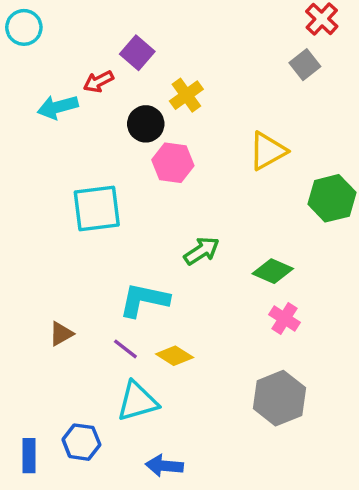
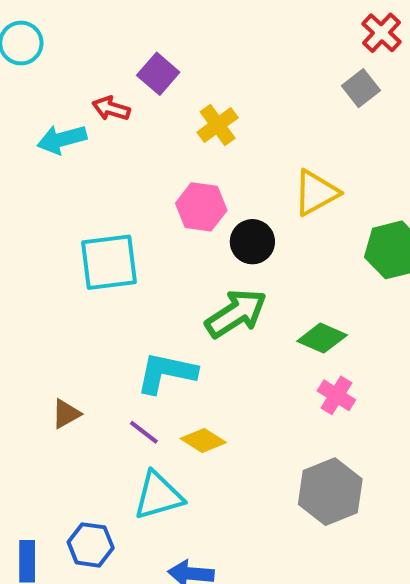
red arrow: (98, 82) -> (111, 109), turned 44
black circle: (146, 124) -> (252, 242), moved
green arrow: (202, 251) -> (236, 313), size x1.4

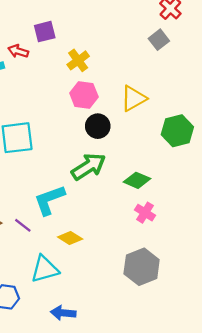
purple square: (158, 74) -> (45, 32), turned 35
pink hexagon: (201, 207) -> (84, 95), moved
cyan L-shape: (166, 373) -> (49, 200), turned -32
purple line: (144, 432) -> (23, 225), moved

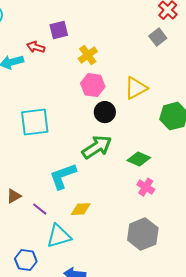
purple line: (23, 225) -> (40, 209), moved
yellow diamond: (70, 238) -> (81, 209), turned -35

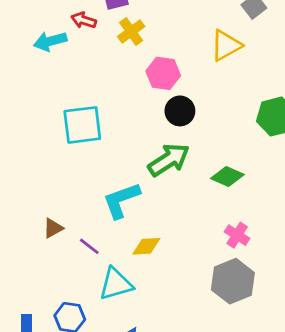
yellow cross: (88, 55) -> (131, 31), moved
yellow triangle: (136, 88) -> (226, 45), moved
pink cross: (146, 187) -> (237, 235), moved

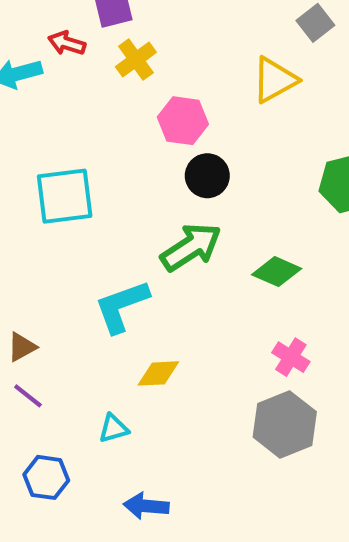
purple line: (89, 246) -> (28, 396), moved
cyan triangle: (116, 284) -> (114, 429), size x0.6

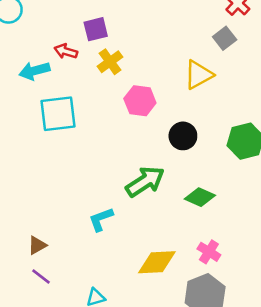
black circle: (207, 176) -> (183, 136), moved
cyan square: (65, 196) -> (58, 114), moved
cyan L-shape: (122, 306) -> (101, 219), size x0.7
yellow diamond: (158, 373) -> (157, 262), moved, size x1.4

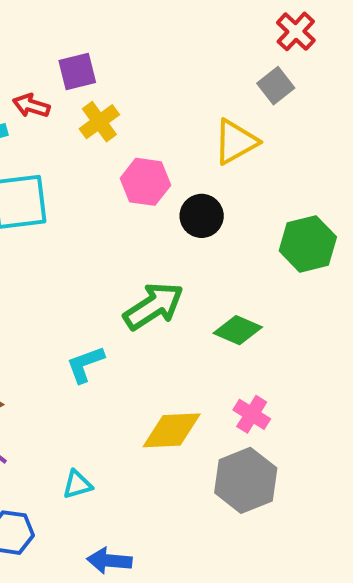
black circle: (183, 136) -> (202, 216), moved

